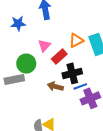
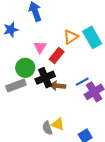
black cross: (72, 73) -> (45, 78), moved

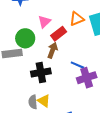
black cross: (45, 78) -> (41, 72), moved
blue line: (82, 82) -> (77, 65), turned 40
brown arrow: (58, 86) -> (52, 50), moved, turned 91

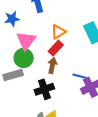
orange triangle: (77, 19) -> (58, 32), moved
pink triangle: (44, 22) -> (26, 41), moved, size x1.5

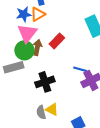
blue star: (12, 19) -> (24, 14), moved
orange triangle: (58, 32) -> (38, 14), moved
brown arrow: (52, 65) -> (37, 47), moved

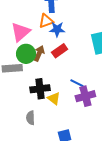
blue star: (24, 14) -> (57, 29), moved
pink triangle: (27, 33) -> (21, 32), moved
yellow triangle: (52, 109) -> (54, 98), moved

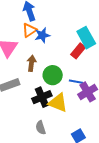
red rectangle: (60, 51) -> (78, 51), moved
green circle: (26, 54) -> (53, 75), moved
yellow triangle: (54, 98) -> (58, 103), size x1.5

